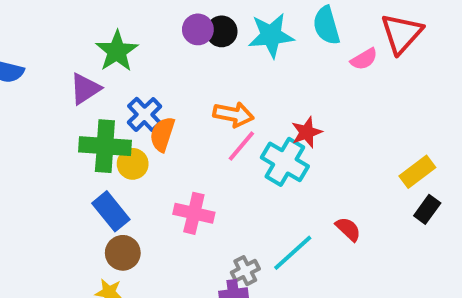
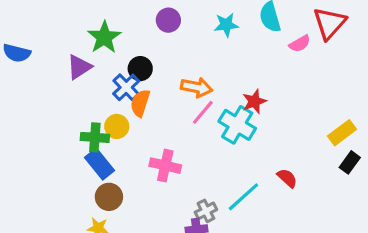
black circle: (222, 31) -> (140, 69), moved
cyan star: (271, 35) -> (226, 25), size x0.7
green cross: (105, 146) -> (95, 137), moved, size x0.7

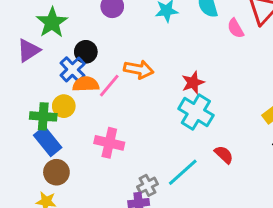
pink semicircle: (300, 44) -> (236, 28), turned 90
orange semicircle: (140, 103) -> (86, 84), turned 70
pink line: (203, 112) -> (109, 86), moved
cyan cross: (237, 125) -> (196, 112), moved

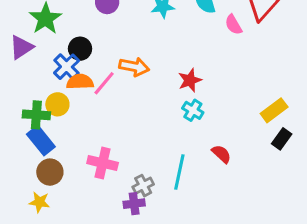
cyan cross: (196, 112) -> (193, 110), size x0.6
pink cross: (109, 143) -> (103, 163), moved
cyan line: (183, 172) -> (179, 172), turned -36

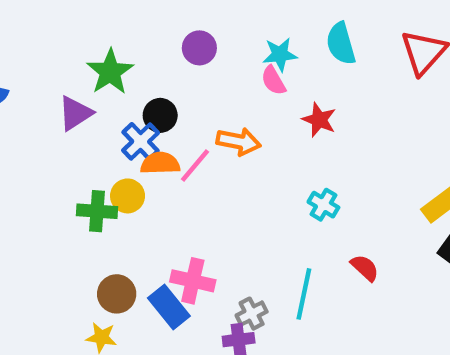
pink semicircle: (233, 25) -> (273, 81), moved
red star: (190, 80) -> (319, 120), moved, turned -30
blue rectangle: (41, 140) -> (169, 307), moved

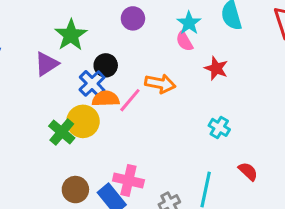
cyan star: (280, 54) -> (189, 23), turned -30
yellow circle: (128, 196) -> (83, 121), size x1.4
green cross: (97, 211) -> (62, 132), turned 36

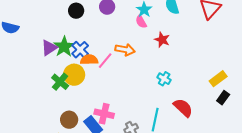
green star: (71, 35) -> (64, 47), moved
purple triangle: (47, 64) -> (49, 48), moved
black circle: (106, 65) -> (76, 11), moved
red semicircle: (248, 171) -> (183, 108), size x1.5

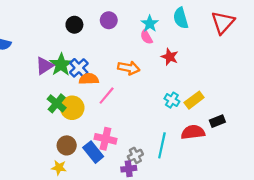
pink line: (105, 61) -> (107, 96), moved
yellow circle: (74, 75) -> (72, 108), moved
yellow rectangle: (218, 79) -> (194, 100), moved
black rectangle: (223, 98) -> (217, 121), moved, turned 32
red semicircle: (183, 108) -> (193, 132), turned -50

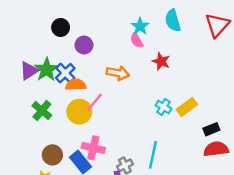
purple circle: (109, 20) -> (84, 45), moved
yellow circle: (72, 108) -> (79, 112), moved
red semicircle: (193, 132) -> (216, 149), moved

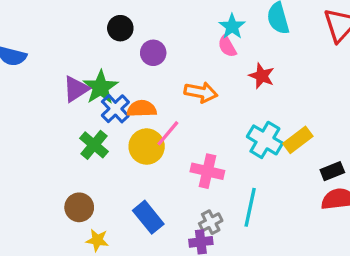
blue cross: (65, 73) -> (115, 109), moved
cyan cross: (163, 107) -> (265, 140), size x1.5
pink cross: (93, 148) -> (207, 171), moved
brown circle: (52, 155) -> (79, 207), moved

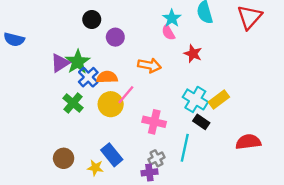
black rectangle: (332, 171) -> (201, 122), moved, turned 56
brown circle: (79, 207) -> (64, 158), moved
yellow star: (97, 240) -> (95, 168), moved

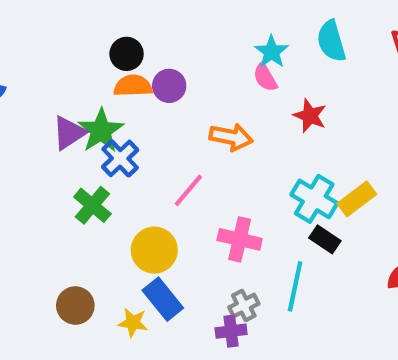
orange semicircle: (107, 77) -> (133, 86), moved
yellow circle: (111, 104) -> (154, 250), moved

